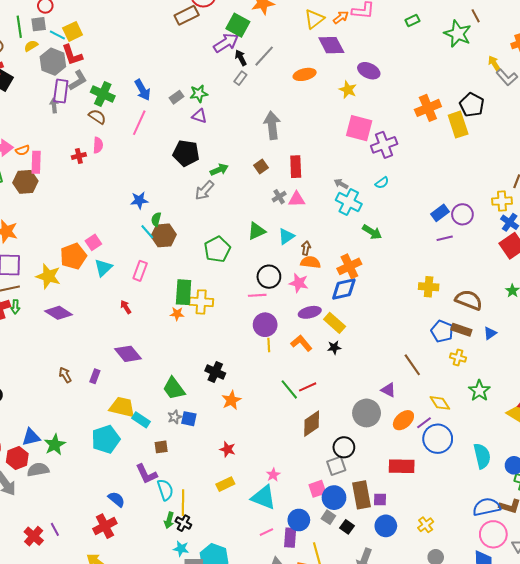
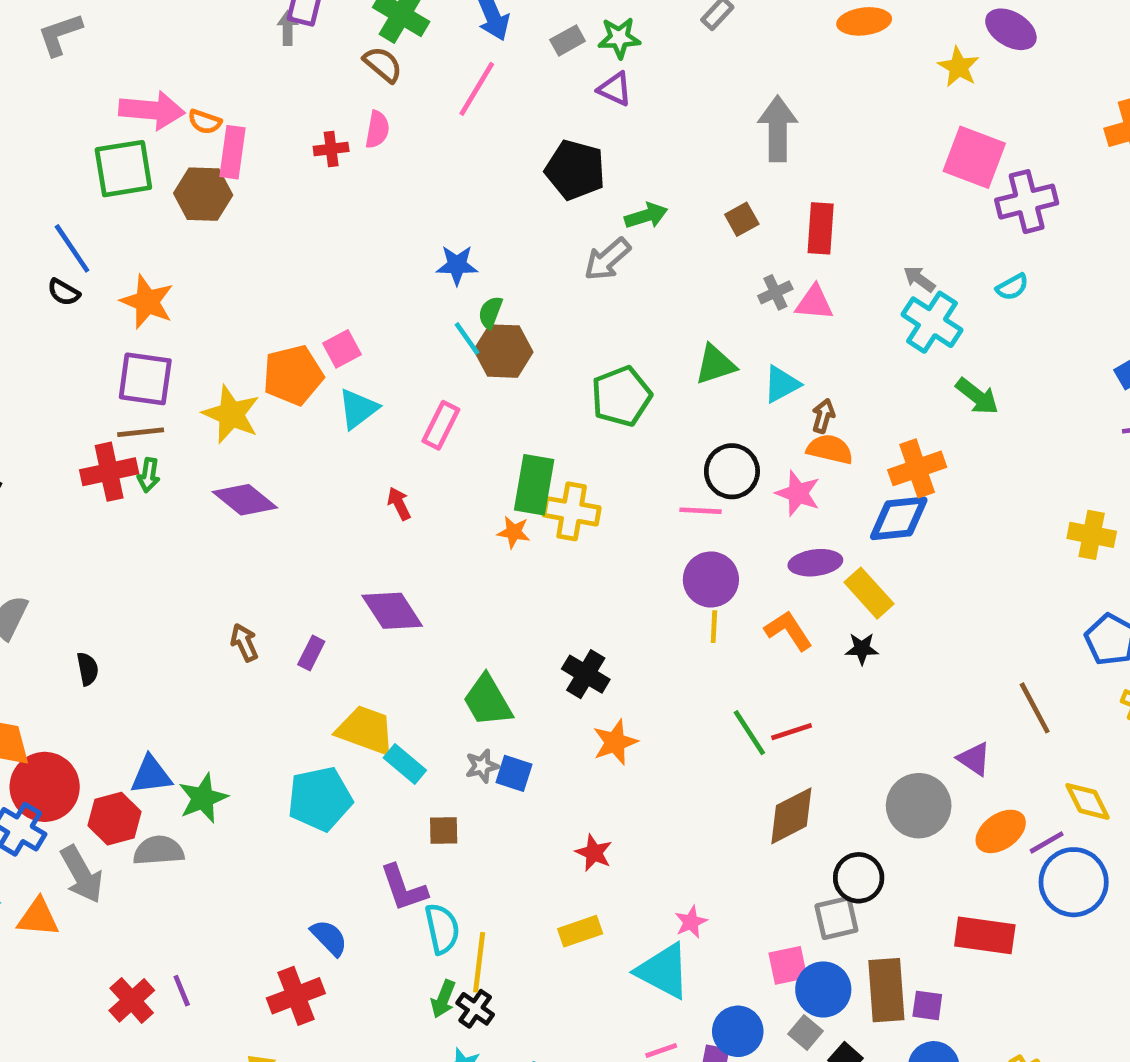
orange semicircle: (23, 150) -> (205, 122), turned 32

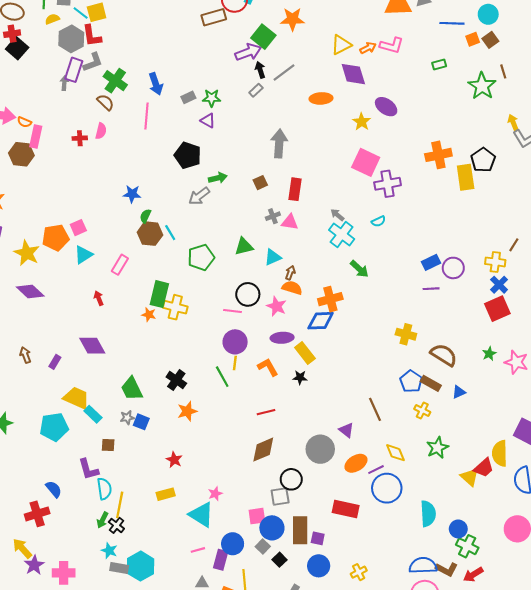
pink line: (477, 89) -> (146, 116), turned -30
cyan line: (467, 339) -> (170, 233), moved
green line: (749, 733) -> (222, 377), moved

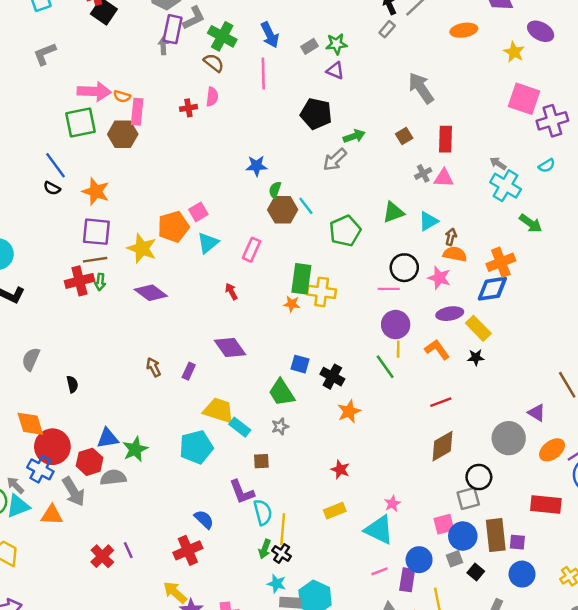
gray arrow: (279, 143) -> (421, 88), turned -32
blue square: (141, 422) -> (300, 364), moved
gray square: (263, 546) -> (454, 559), turned 32

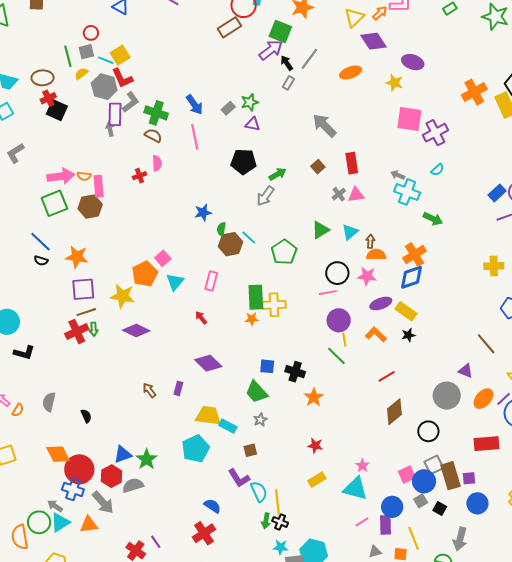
gray square: (468, 498) -> (434, 465), moved

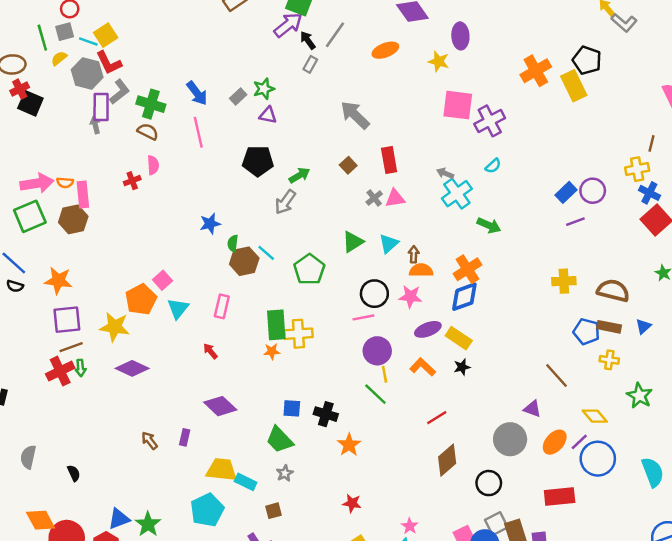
purple ellipse: (413, 62) -> (460, 36), turned 70
cyan cross: (407, 192) -> (457, 194), turned 35

